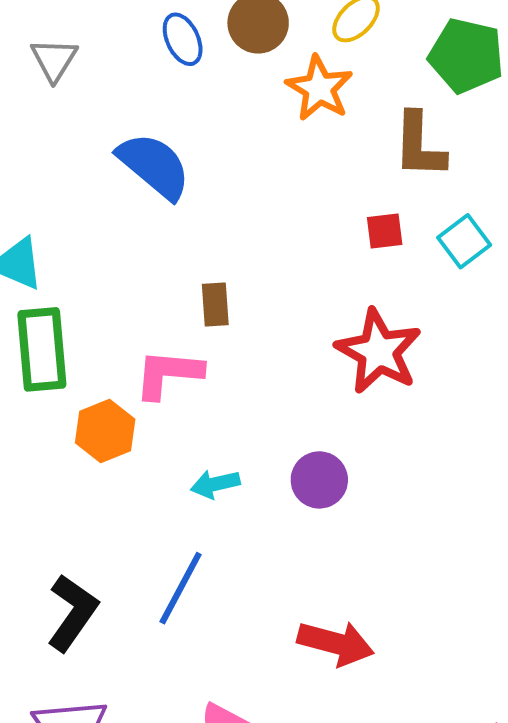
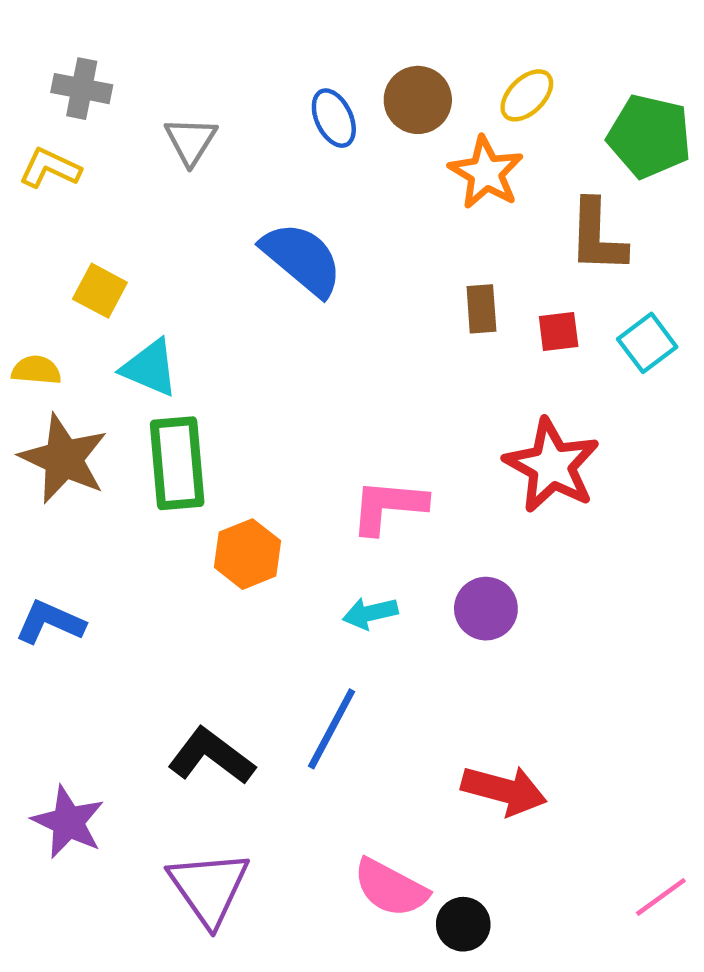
brown rectangle: (215, 304) -> (481, 309), moved
pink L-shape: (168, 374) -> (388, 506), moved
black L-shape: (72, 613) -> (211, 756), turned -88

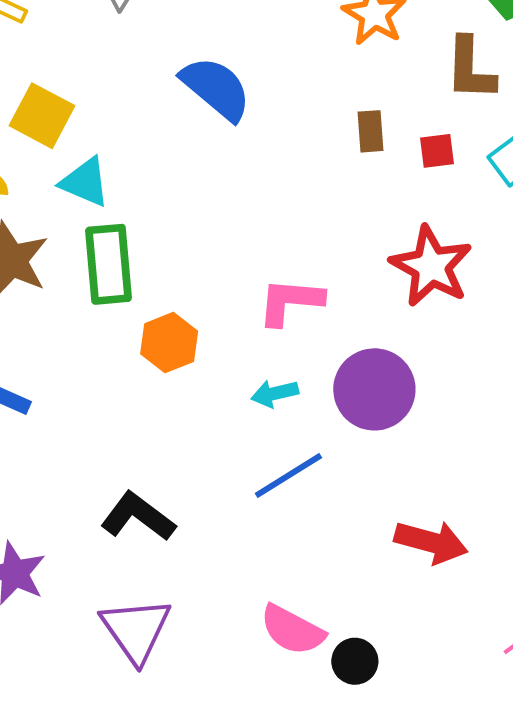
yellow square: (100, 291) -> (42, 116), size x1.4
purple circle: (486, 609) -> (374, 389), size x1.5
blue line: (332, 729) -> (288, 475), moved, turned 30
red arrow: (504, 790) -> (431, 542), moved

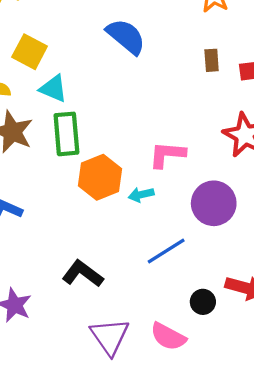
orange hexagon: (169, 343) -> (100, 177), size x1.4
cyan arrow: (275, 393) -> (141, 195), moved
purple triangle: (136, 630) -> (110, 337), moved
black circle: (355, 661) -> (203, 302), moved

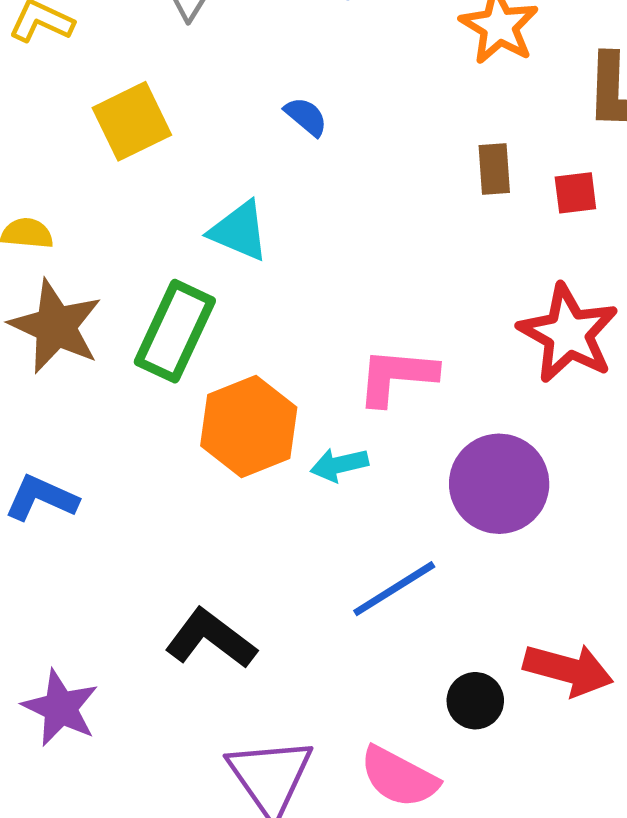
blue semicircle: (126, 36) -> (306, 117), size x0.5
yellow square: (30, 52) -> (132, 121), moved, turned 36
cyan triangle: (53, 88) -> (239, 231), moved
green rectangle: (66, 134) -> (175, 331), turned 30

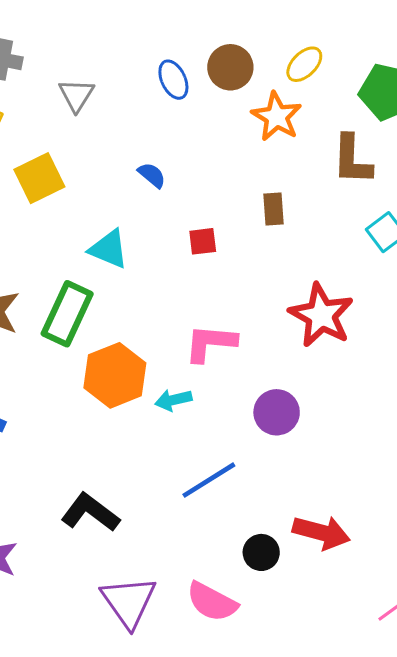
red square: (575, 193) -> (203, 241), moved
purple circle: (499, 484) -> (277, 412), size x0.7

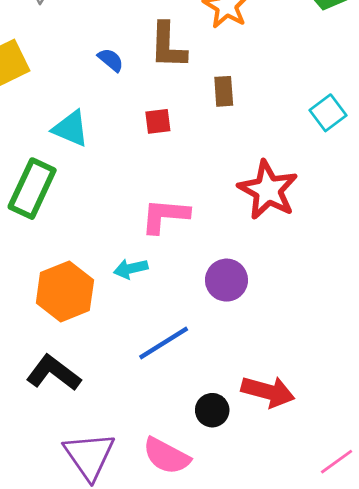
brown L-shape: (352, 160) -> (168, 46), moved
orange hexagon: (115, 375) -> (65, 292), moved

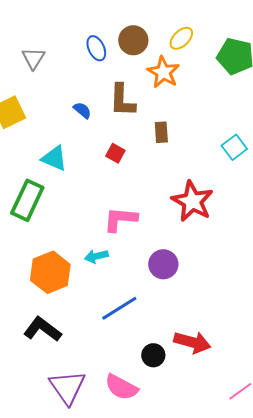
red square: (158, 121) -> (115, 153), turned 36

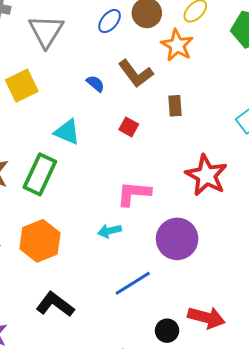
blue ellipse: (96, 48) -> (110, 21), turned 65
gray triangle: (33, 58) -> (46, 31), size x1.5
brown L-shape: (122, 100) -> (136, 73), turned -39
purple circle: (163, 264) -> (177, 239), size x1.4
orange hexagon: (50, 272) -> (40, 241), moved

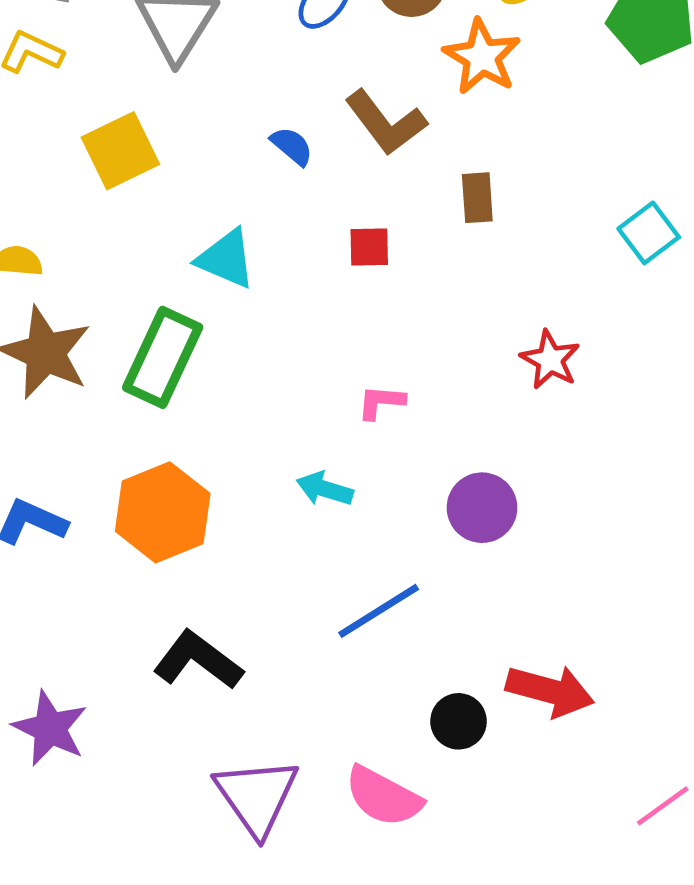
red square: (129, 127) -> (369, 247), turned -30
red star: (206, 175) -> (550, 360), size x0.6
pink L-shape: (134, 194) -> (381, 402), size x0.6
cyan arrow: (110, 231) -> (325, 489), turned 30
purple circle: (177, 239) -> (482, 508), size x0.7

